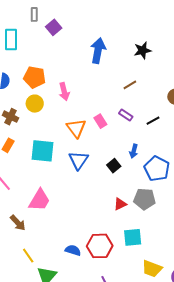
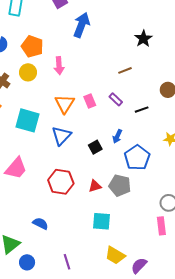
black star: (143, 50) -> (143, 39), turned -30
blue arrow: (98, 51) -> (81, 25), moved
red hexagon: (100, 246) -> (61, 182), moved

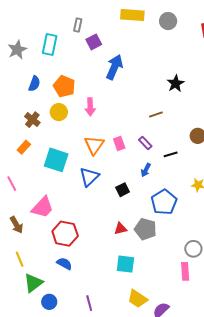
blue arrow: (117, 136) -> (146, 170), moved
red hexagon: (61, 182) -> (65, 234), moved

